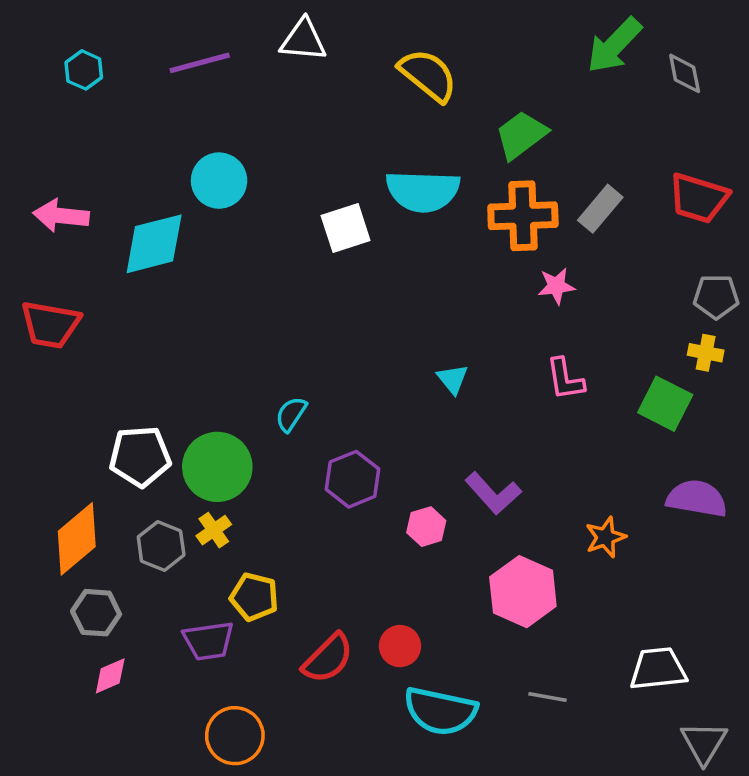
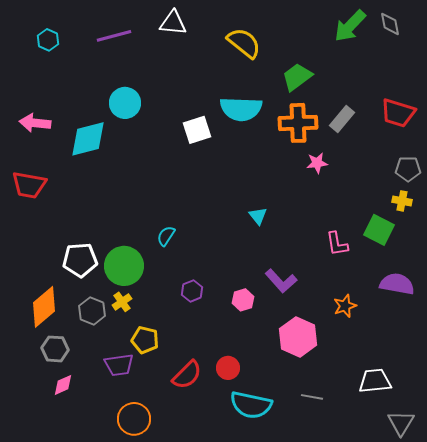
gray diamond: (685, 73) -> (390, 24), moved
pink L-shape: (565, 379) -> (337, 244), moved
purple hexagon: (353, 479) -> (192, 291), moved, size x0.7

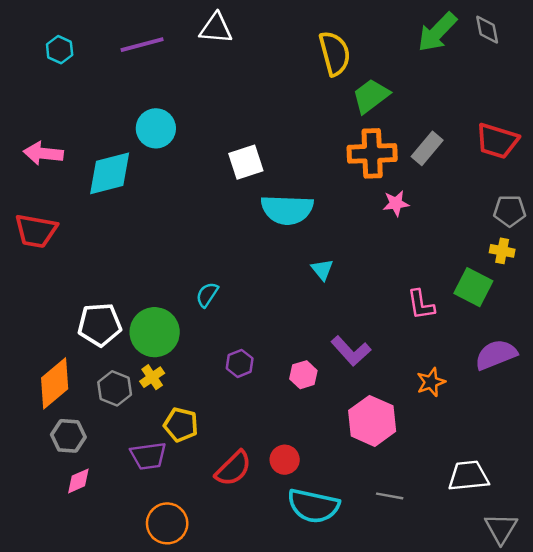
yellow semicircle: (244, 43) -> (335, 53), moved, turned 36
cyan semicircle: (241, 109) -> (287, 210), moved
purple semicircle: (397, 284) -> (496, 355), turned -32

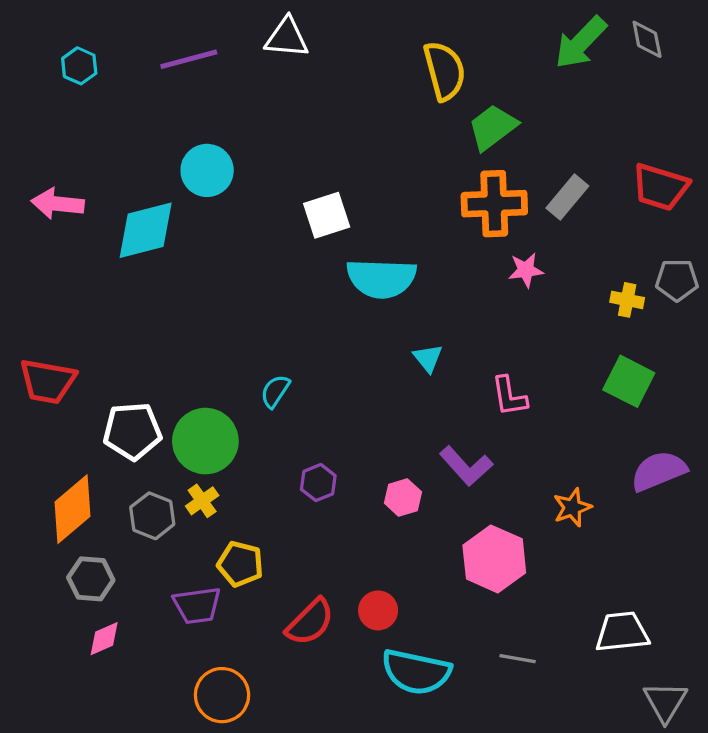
red trapezoid: (36, 231) -> (48, 381), moved
yellow cross: (502, 251) -> (627, 300), moved
pink L-shape: (421, 305) -> (509, 396), moved

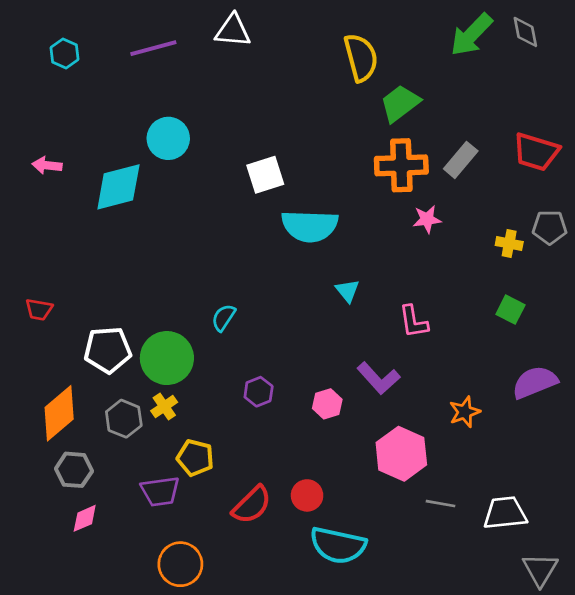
pink arrow: (58, 204) -> (47, 165), size x0.7
red trapezoid: (48, 381) -> (39, 310), size x0.6
green square: (629, 381) -> (510, 310), size x0.7
gray line: (518, 659) -> (440, 504), moved

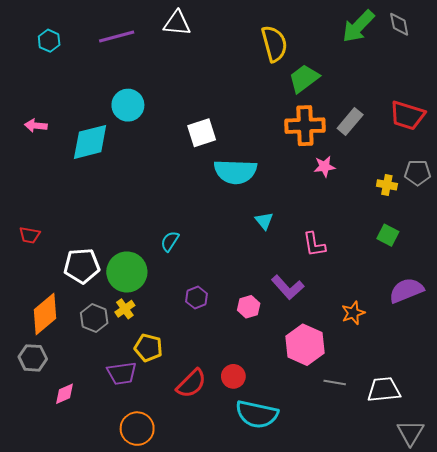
gray hexagon: (74, 470) -> (33, 358), moved

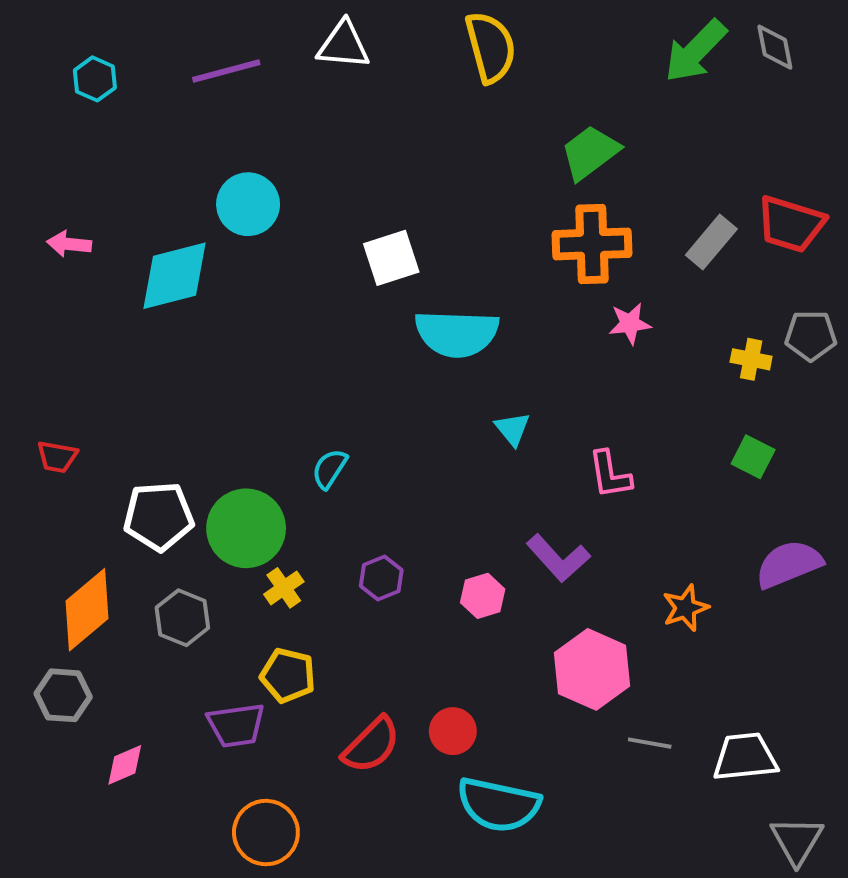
yellow semicircle: (274, 44) -> (491, 47), moved
gray rectangle: (350, 122) -> (711, 242), moved
yellow cross: (125, 309) -> (284, 588), moved

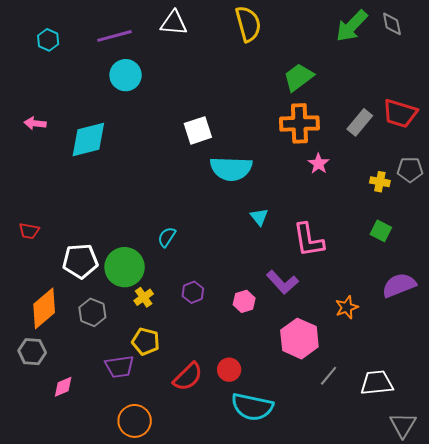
cyan circle: (248, 204) -> (126, 75), moved
pink star: (630, 323) -> (319, 164), turned -30
pink L-shape: (610, 475) -> (308, 240), size x1.4
gray line: (650, 743) -> (329, 376), turned -60

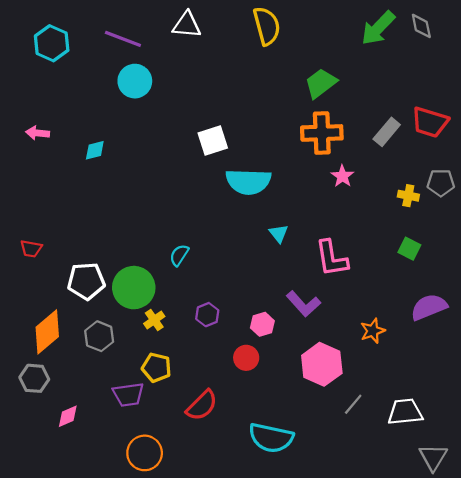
purple line: (114, 36) -> (123, 39), turned 36
cyan hexagon: (48, 40) -> (52, 43), size x1.5
cyan diamond: (88, 139) -> (95, 150), size x0.5
red circle: (229, 370) -> (246, 358), moved

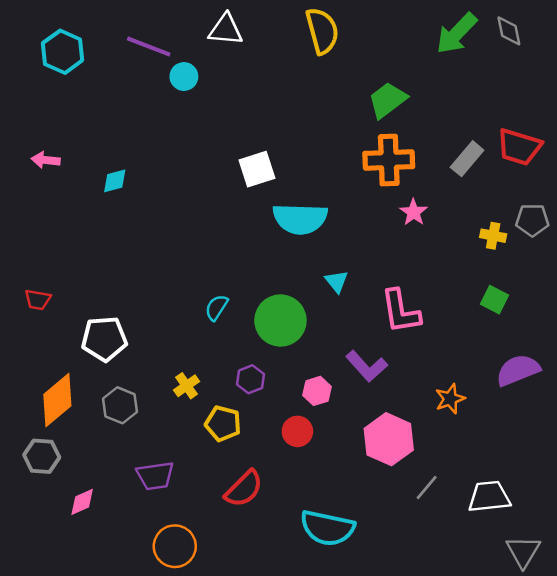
cyan circle: (135, 81) -> (184, 77), moved, size x0.7
green circle: (134, 288) -> (280, 321), moved
yellow pentagon: (156, 368) -> (223, 424), moved

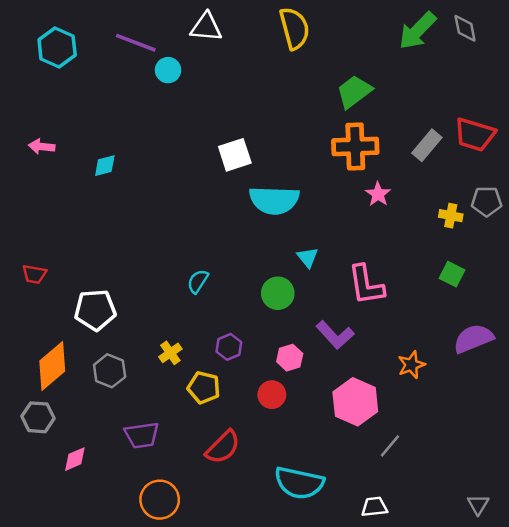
green circle: (280, 321) -> (278, 293), moved, size x0.7
white trapezoid: (489, 497) -> (374, 507), moved, size x0.7
gray triangle: (523, 551) -> (478, 504), size x0.7

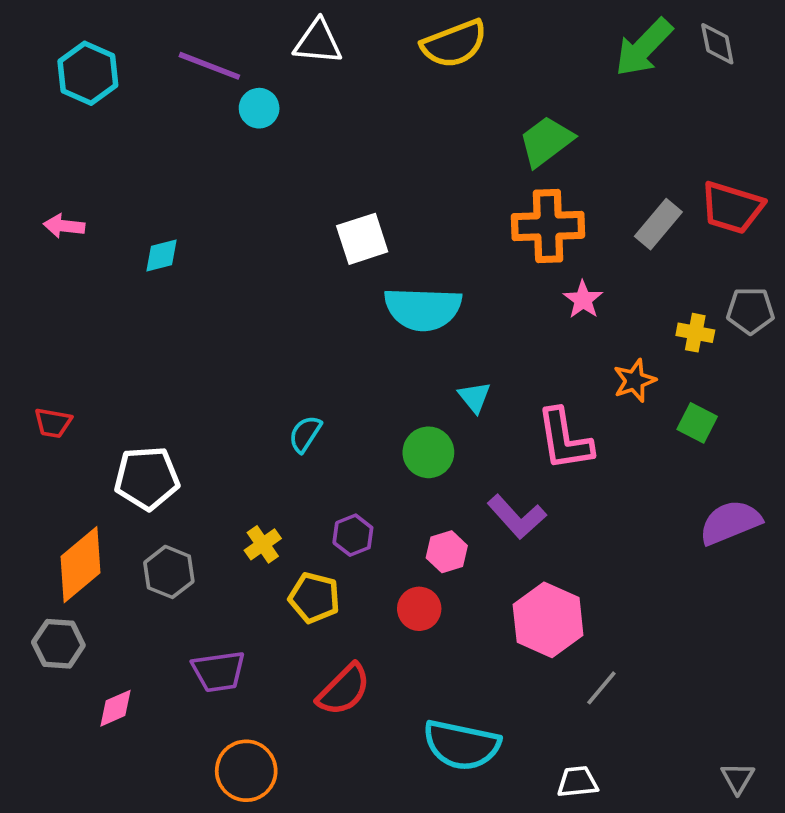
yellow semicircle: (294, 28) -> (454, 44), turned 84
orange star: (411, 365) -> (635, 381), moved

